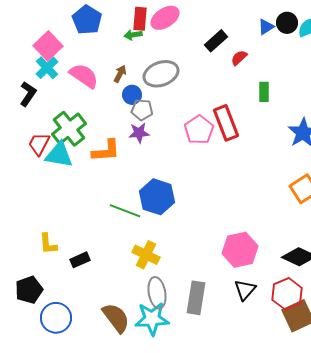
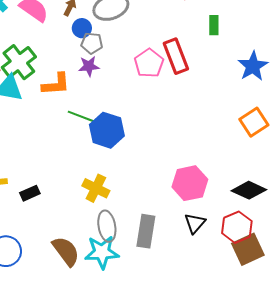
green line: (125, 211) -> (83, 117), moved

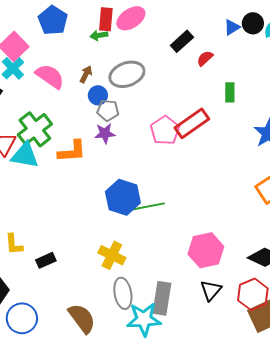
red rectangle: (176, 56) -> (192, 123), turned 76
green line: (83, 117) -> (149, 206), moved, turned -32
cyan star: (102, 252) -> (144, 319), moved

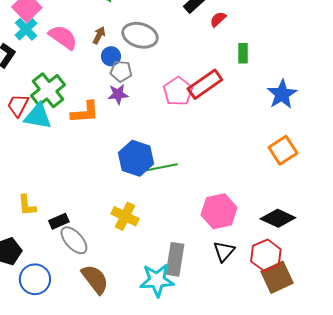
gray ellipse: (127, 74) -> (140, 35), turned 36
gray ellipse: (123, 293) -> (74, 240), moved, turned -32

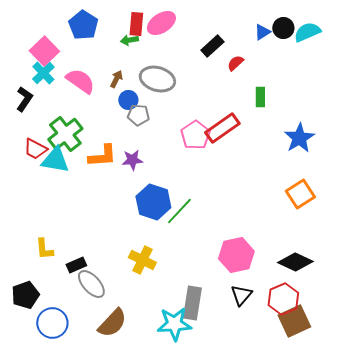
purple star: (118, 94) -> (132, 160), moved
red trapezoid: (18, 105) -> (35, 149), turned -90
green line: (162, 167) -> (179, 211), turned -36
brown semicircle: (95, 279) -> (112, 323), turned 80

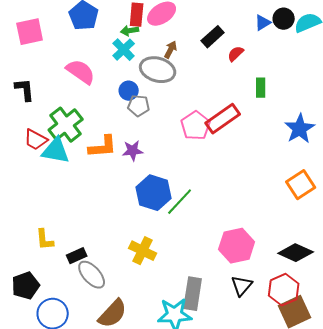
pink square: (44, 51) -> (30, 32), moved, turned 32
cyan cross: (43, 73) -> (124, 50), moved
brown arrow: (116, 79) -> (171, 50), moved
black L-shape: (24, 99) -> (25, 90), turned -40

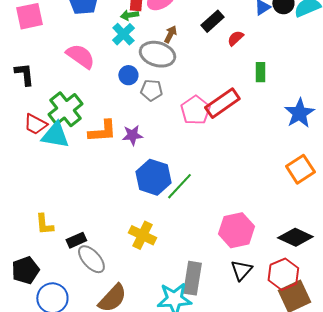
gray pentagon: (139, 106) -> (151, 90), moved

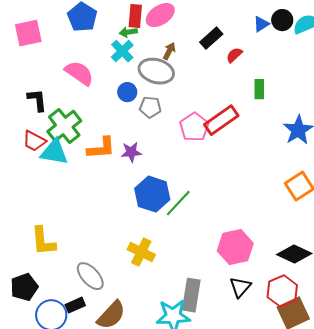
black L-shape: (24, 74) -> (37, 100), moved
yellow L-shape: (44, 224) -> (43, 241), size x1.4
black rectangle: (76, 240) -> (75, 305), moved

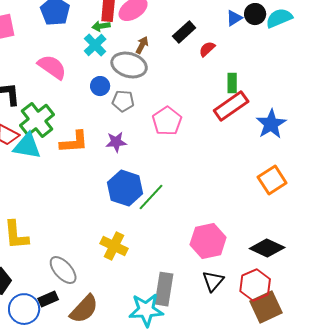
red rectangle: (221, 120) -> (231, 106), moved
purple star: (131, 152) -> (116, 142), moved

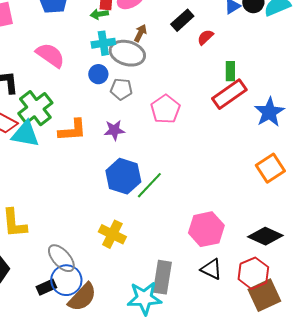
cyan cross: (95, 45) -> (103, 43), moved, turned 35
black triangle: (213, 281) -> (211, 269), turned -45
blue circle: (24, 309) -> (66, 280), moved

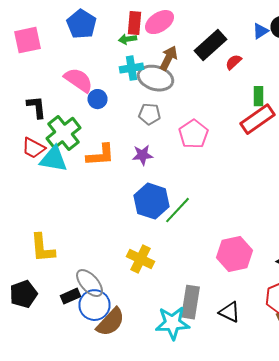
black rectangle: (182, 20) -> (210, 45), size x1.4
brown arrow: (140, 33) -> (168, 58), size x1.4
blue circle: (98, 74) -> (98, 99), moved
black triangle: (211, 269) -> (230, 312), moved
black rectangle: (46, 287) -> (70, 296), moved

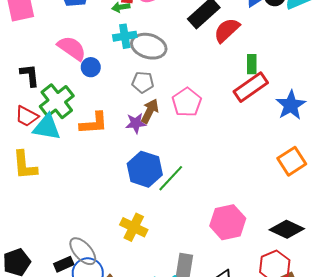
brown arrow: (168, 58) -> (150, 111), moved
red semicircle: (234, 62) -> (227, 30), size x1.6
yellow L-shape: (42, 248) -> (25, 165), moved

